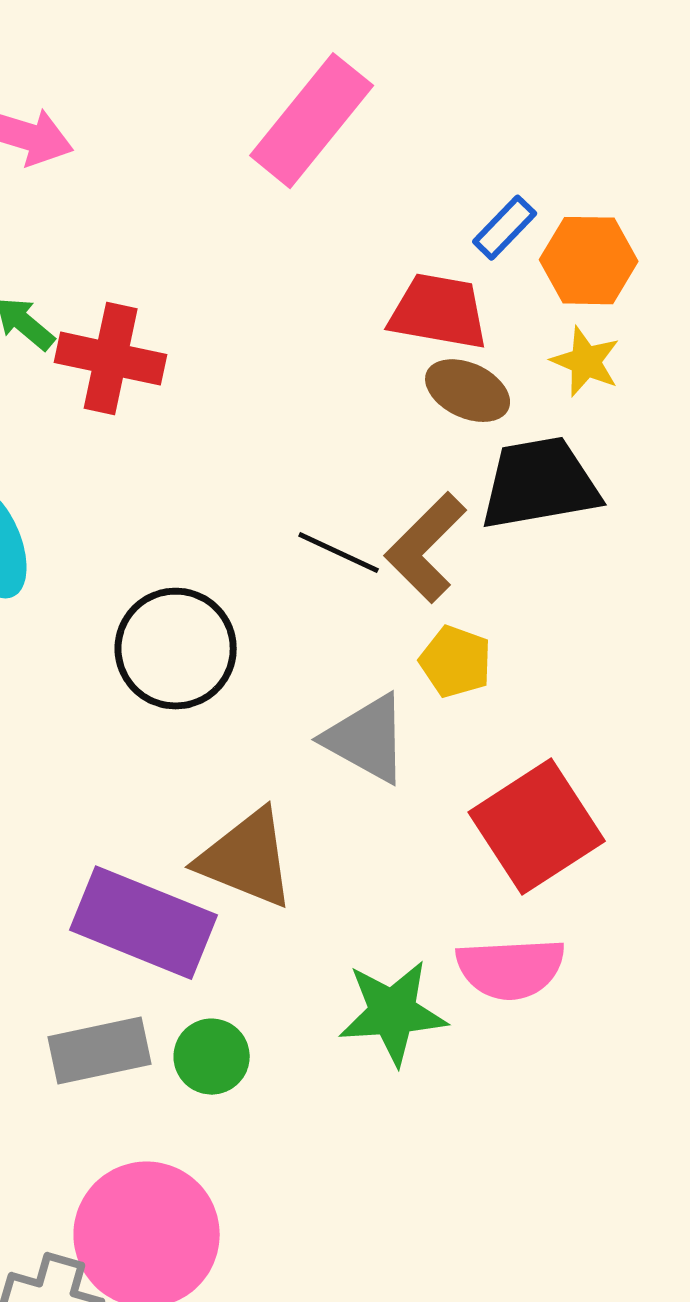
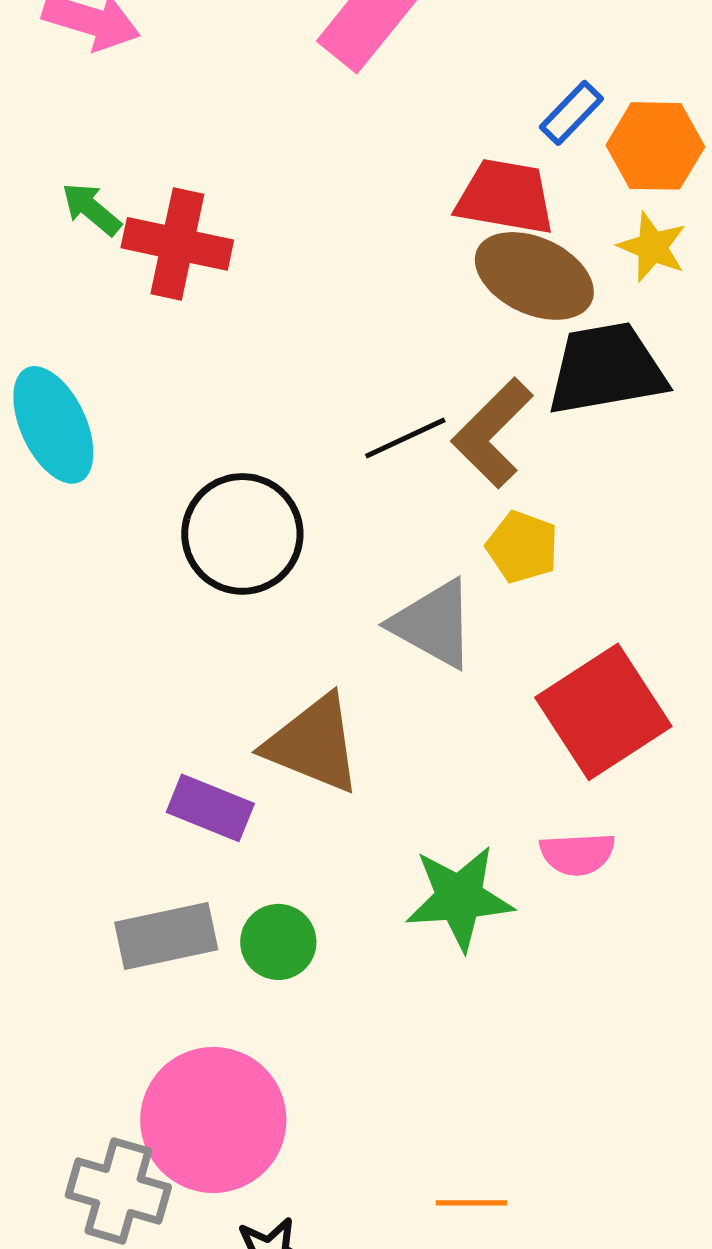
brown ellipse: (468, 391) -> (534, 276), size x1.4
black line: (339, 553) -> (405, 438), turned -50
purple rectangle: (144, 923) -> (210, 808), size x0.6
pink semicircle: (511, 969) -> (577, 854), size x0.7

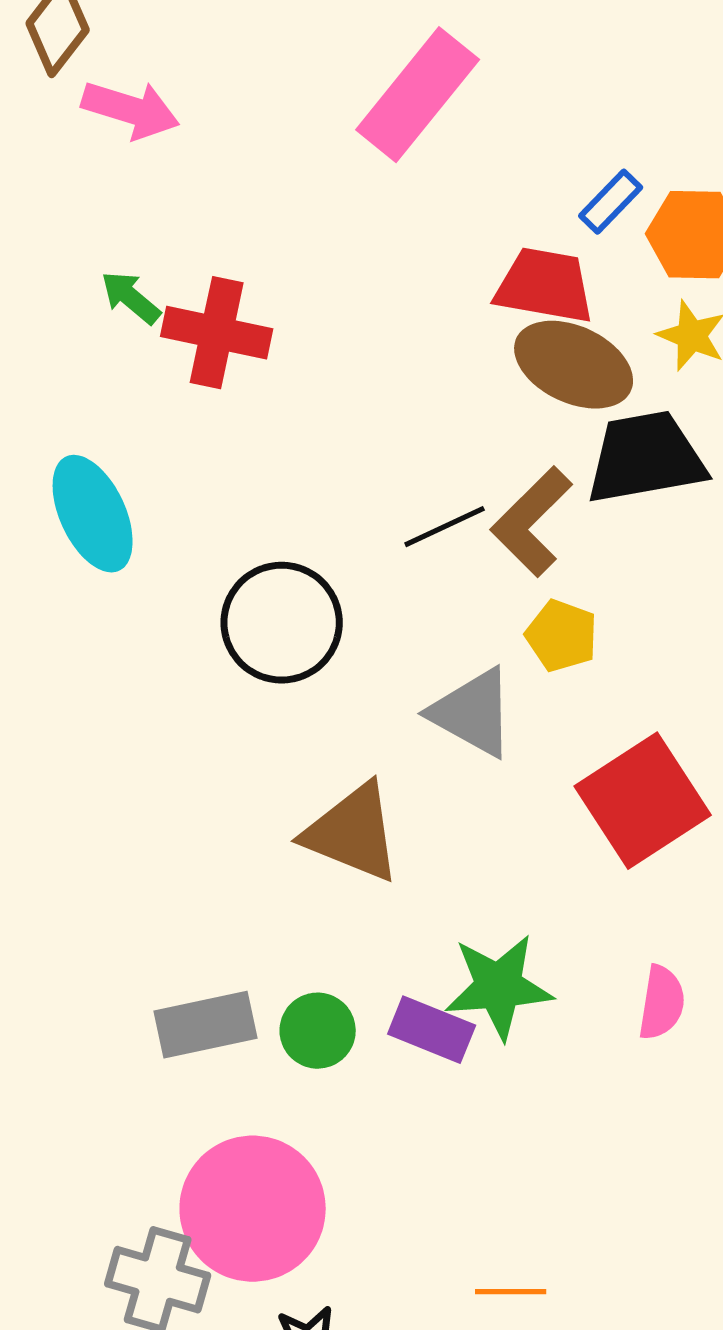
purple rectangle: (210, 808) -> (432, 1030), moved
pink semicircle: (577, 854) -> (662, 1003), moved, turned -78

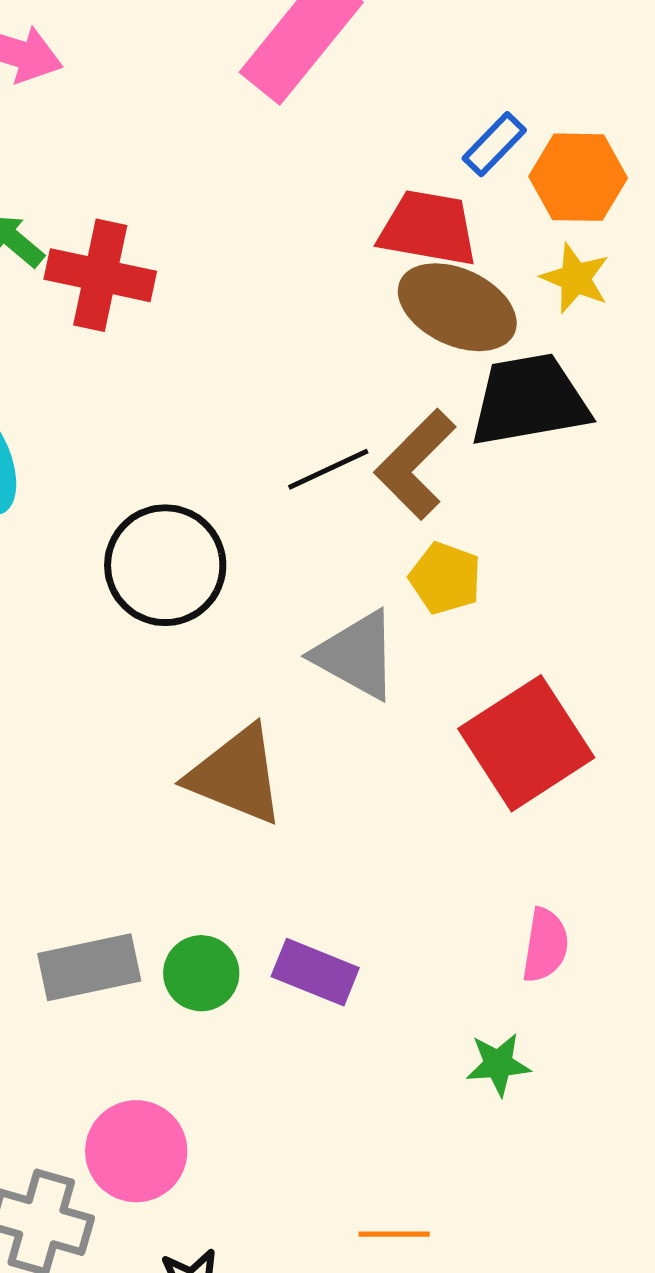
green star: (499, 987) -> (498, 1064), moved, size x0.6
pink circle: (253, 1209) -> (136, 1151), size x0.7

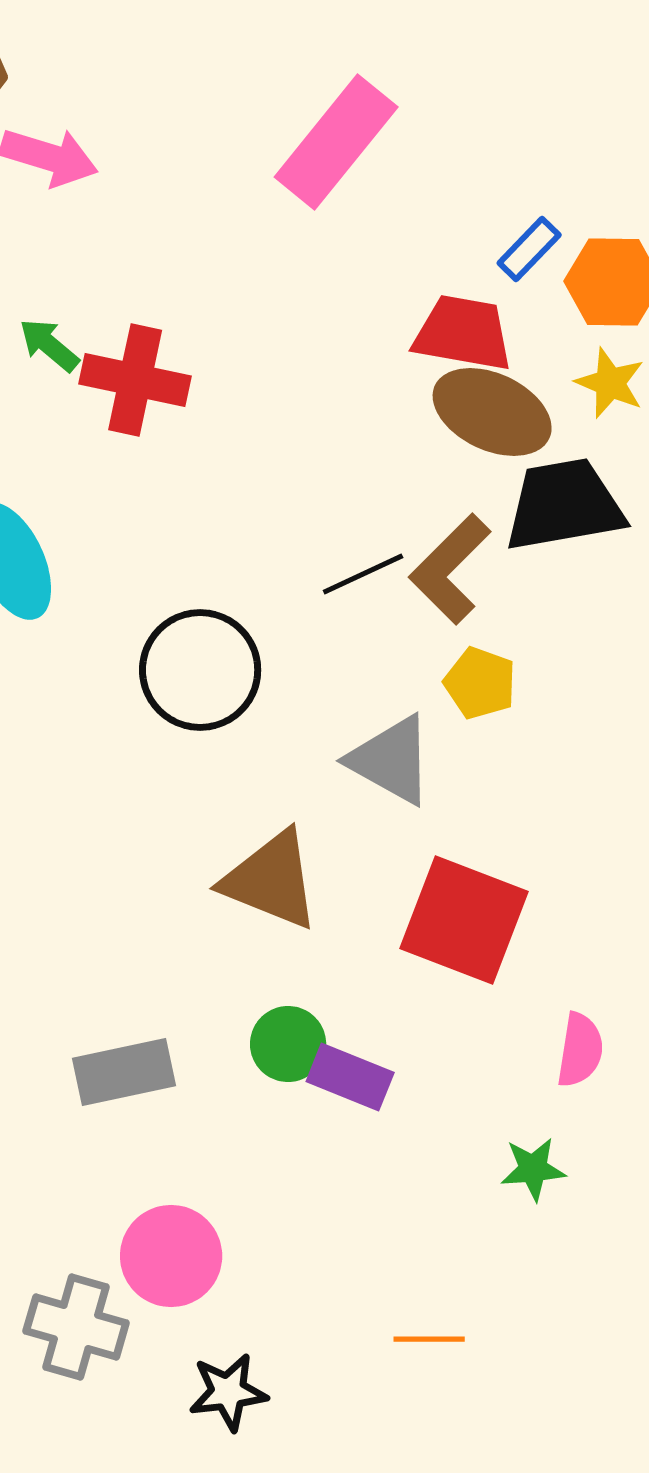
red square: (526, 743) -> (464, 920), moved, turned -36
green circle: (201, 973) -> (288, 1044), moved

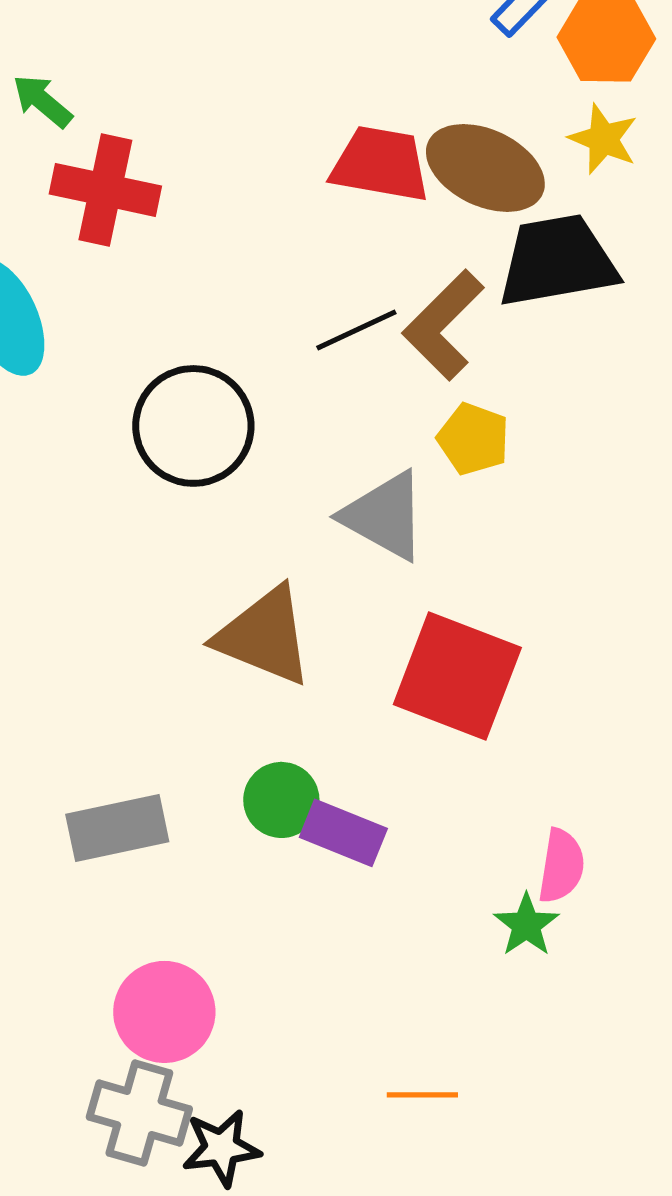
red trapezoid: (463, 333) -> (380, 164), moved
red cross: (135, 380) -> (105, 190), moved
pink semicircle: (580, 1050) -> (561, 866), moved
green star: (533, 1169) -> (526, 925), turned -30
gray cross: (76, 1327) -> (139, 1113), moved

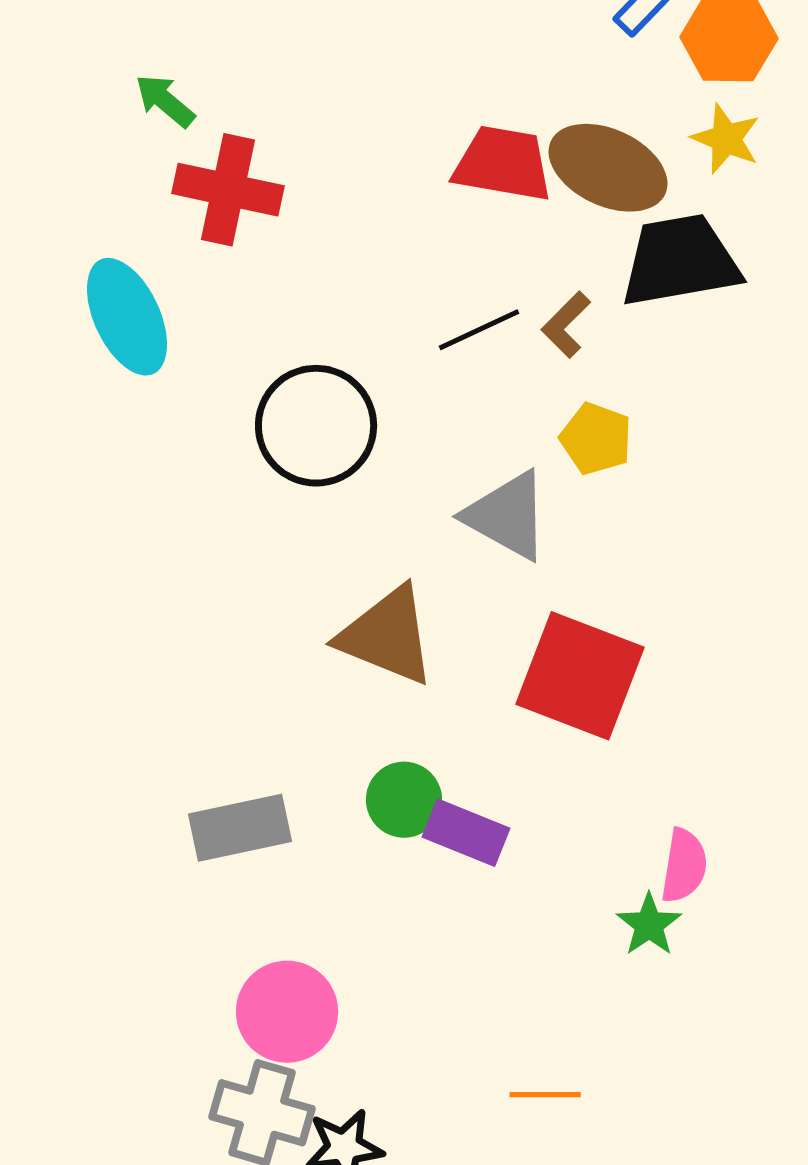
brown L-shape: (443, 325) -> (566, 325), size x0.6

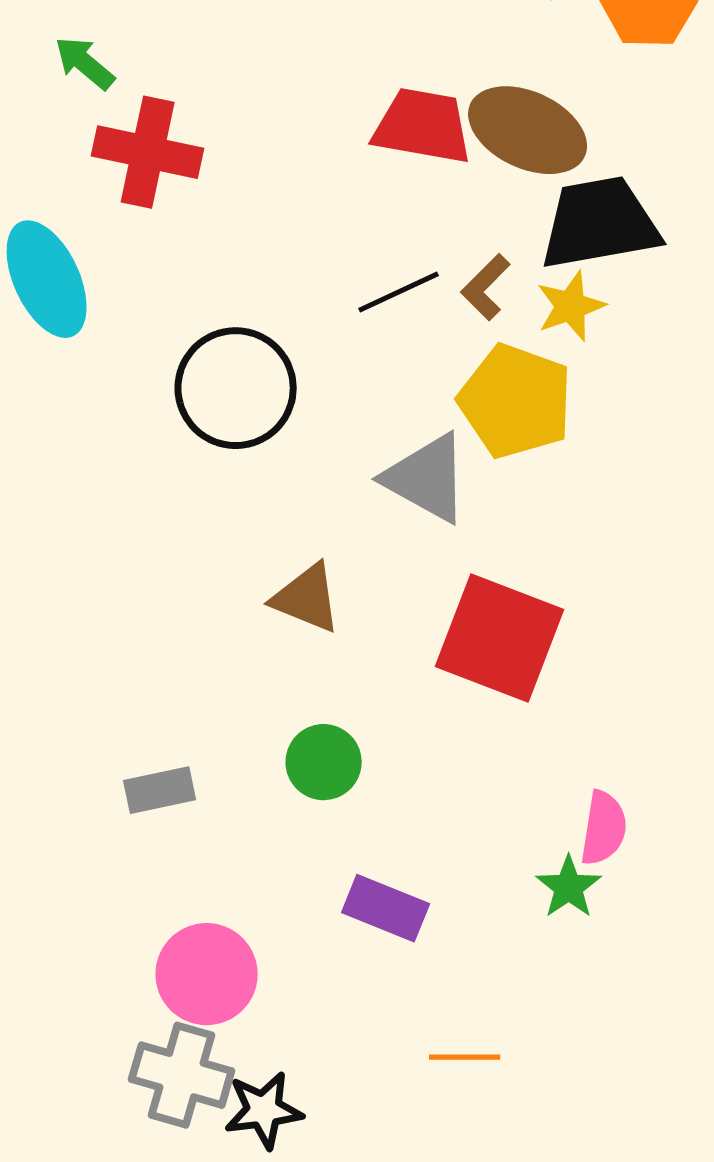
yellow star: (726, 139) -> (571, 306), moved, turned 30
yellow pentagon: (596, 439) -> (516, 401), size x1.6
brown triangle: (387, 636) -> (307, 598), size x0.7
gray rectangle: (240, 828) -> (160, 790), size x0.7
purple rectangle: (466, 833) -> (386, 908), moved

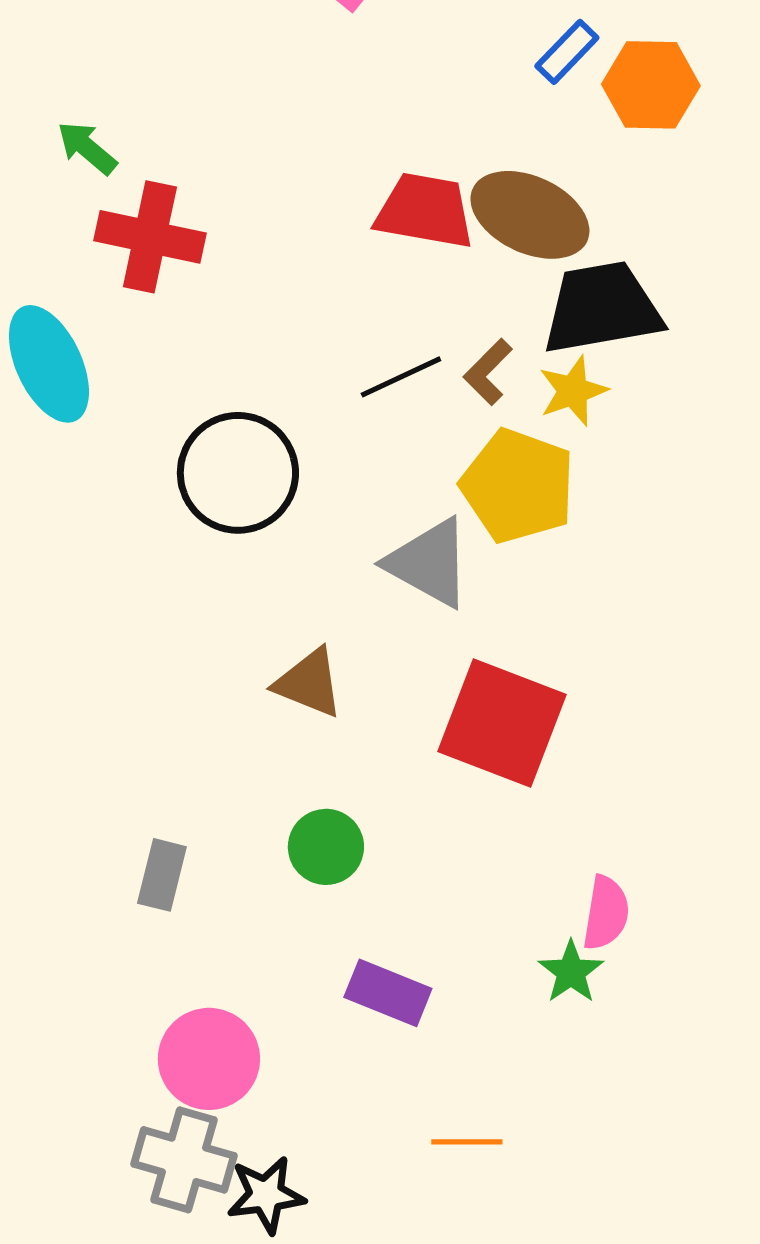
gray rectangle: (160, 790) -> (162, 875), turned -64

